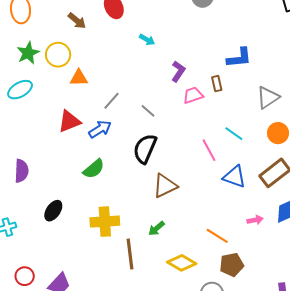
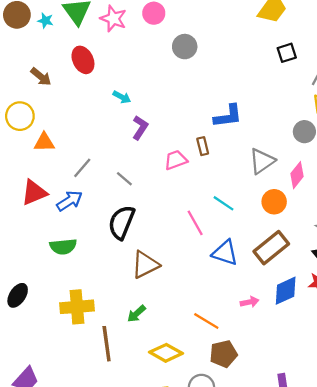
purple L-shape: (178, 71) -> (140, 128), moved
green semicircle: (94, 169) -> (63, 247), turned 35

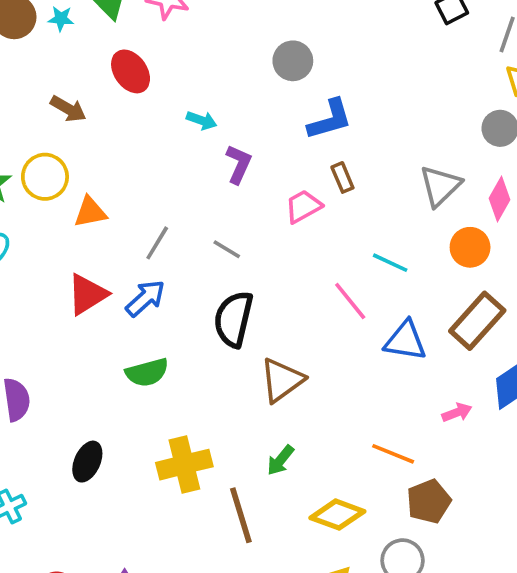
gray circle: (185, 47) -> (293, 61), moved
blue L-shape: (228, 116) -> (330, 119), moved

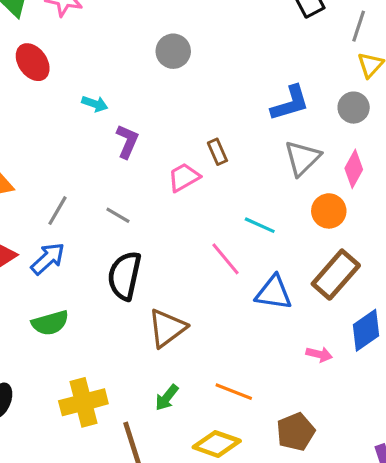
blue L-shape: (330, 119) -> (290, 103), moved
pink arrow: (457, 412) -> (319, 354), turned 35
orange line: (393, 454) -> (234, 392), moved

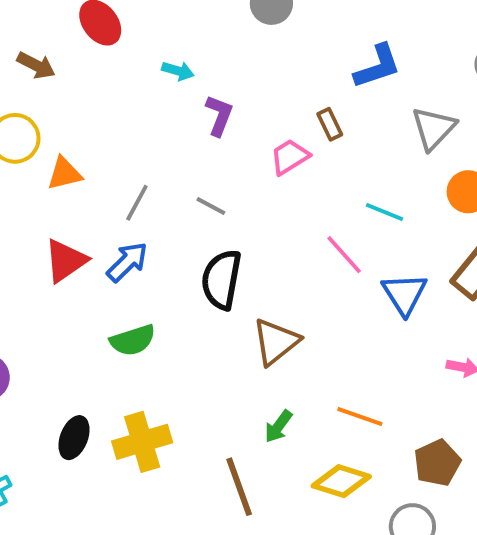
blue L-shape: (290, 103) -> (377, 66), moved
blue triangle: (274, 293) -> (404, 294), turned 51
yellow cross: (83, 402) -> (142, 442), moved

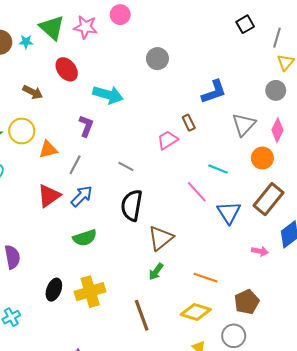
cyan arrow: (178, 71) -> (108, 95), size x1.8
purple L-shape: (219, 115) -> (86, 126), moved
gray line: (137, 203) -> (75, 165), moved
green arrow: (278, 426) -> (156, 272), moved

